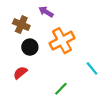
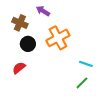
cyan line: (92, 68) -> (86, 64), turned -32
green line: (61, 89) -> (82, 83), moved

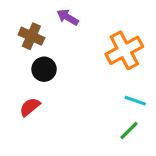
orange cross: (58, 38) -> (124, 50), moved

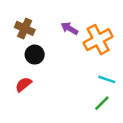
purple arrow: (68, 17) -> (69, 28), moved

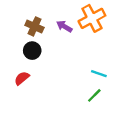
brown cross: (25, 28) -> (34, 26), moved
orange cross: (98, 40) -> (92, 18), moved

